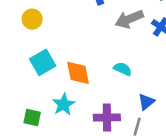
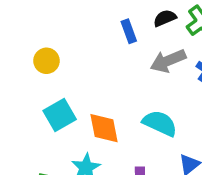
cyan semicircle: (123, 69) -> (160, 123), size x1.5

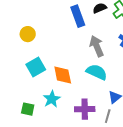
blue rectangle: (129, 31) -> (78, 16), size x1.5
gray arrow: (168, 61) -> (97, 46), moved, turned 90

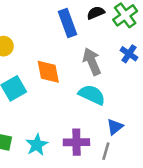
orange diamond: (63, 75) -> (48, 72), moved
cyan star: (52, 99) -> (37, 145), moved

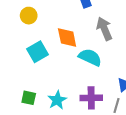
cyan semicircle: (92, 95) -> (90, 57), moved

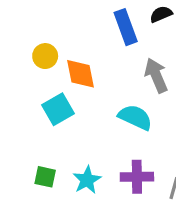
orange diamond: (67, 37) -> (81, 74), moved

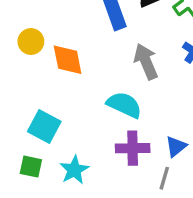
cyan square: (58, 109) -> (44, 127), moved, turned -32
purple cross: (137, 177) -> (133, 148), moved

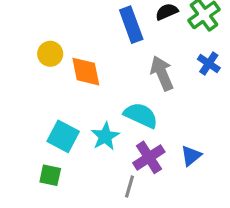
purple cross: (133, 148) -> (149, 157), turned -32
cyan star: (74, 170) -> (105, 136), moved
gray line: (164, 178) -> (130, 187), moved

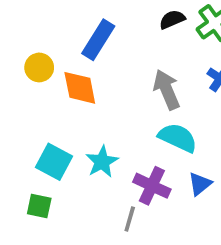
blue rectangle: (131, 25) -> (98, 40), moved, turned 52
cyan semicircle: (141, 115) -> (178, 138), moved
purple cross: (149, 157) -> (152, 186), turned -32

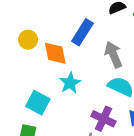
blue rectangle: (98, 40) -> (82, 32), moved
cyan star: (102, 162) -> (70, 83), moved

